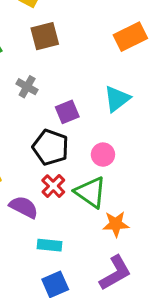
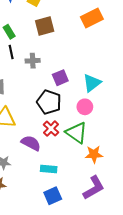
orange rectangle: (130, 37) -> (92, 18), moved
gray cross: (27, 87) -> (33, 61), turned -32
cyan triangle: (117, 99) -> (92, 83), moved

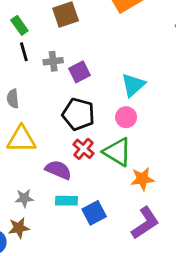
purple square: (60, 78) -> (80, 72), moved
cyan rectangle: (49, 169) -> (66, 201), moved
blue square: (53, 196) -> (94, 213), moved

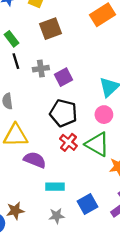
purple semicircle: (58, 170) -> (35, 160), moved
gray star: (24, 198) -> (57, 216), moved
blue square: (94, 213) -> (88, 204), moved

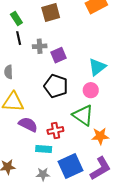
red cross: (68, 142) -> (55, 130), moved, turned 35
blue square: (88, 204) -> (70, 166), size x1.4

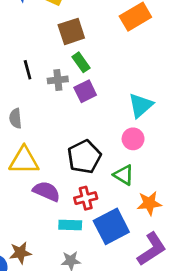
green rectangle: (16, 19) -> (81, 62), moved
black pentagon: (56, 86) -> (84, 157), moved, turned 30
green triangle: (83, 115) -> (124, 175), size x0.7
blue square: (70, 166) -> (111, 226), moved

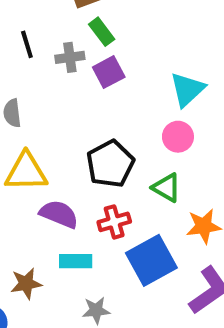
cyan rectangle: (70, 225) -> (76, 261), moved
brown star: (20, 253) -> (26, 284), moved

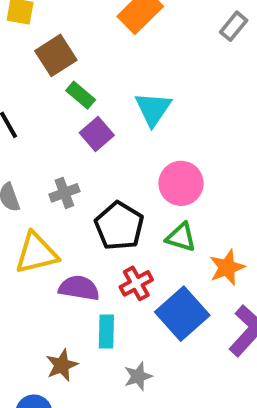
gray cross: (70, 57) -> (64, 193), moved
cyan triangle: (187, 89) -> (153, 109), moved
pink circle: (178, 137) -> (181, 183), size x1.4
cyan rectangle: (76, 261) -> (106, 331), turned -76

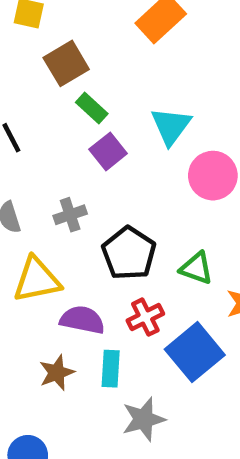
pink circle: (181, 183) -> (213, 176), moved
brown star: (62, 365) -> (57, 373), moved
gray star: (138, 376) -> (144, 419), size x1.4

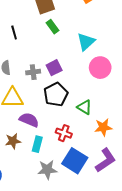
purple square: (108, 151) -> (54, 68), moved
red cross: (145, 317) -> (64, 133), moved, turned 35
blue square: (195, 352) -> (75, 161), moved, turned -30

